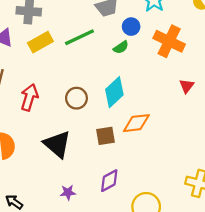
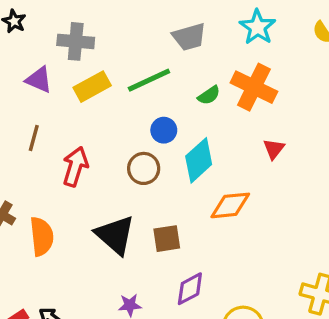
blue circle: (131, 27) -> (164, 130), moved
orange cross: (169, 41) -> (254, 87), moved
red triangle: (187, 86) -> (274, 149), moved
brown square: (105, 136) -> (167, 239), moved

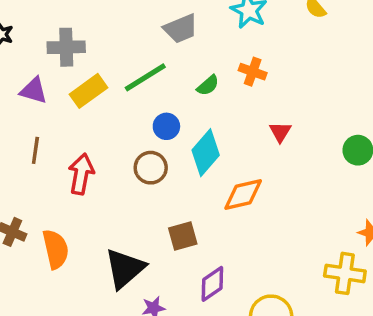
orange cross: (254, 87) -> (253, 72), size x0.6
black triangle: (115, 235) -> (125, 268), moved, turned 45

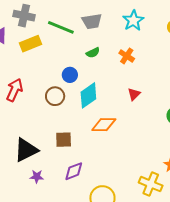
green line: (145, 77) -> (61, 27), moved, turned 40
green semicircle: (208, 85) -> (93, 53), moved

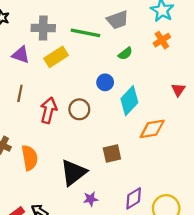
orange cross: (127, 56) -> (162, 40), moved, turned 35
brown circle: (55, 96) -> (79, 109), moved
purple diamond: (74, 171) -> (134, 198), moved

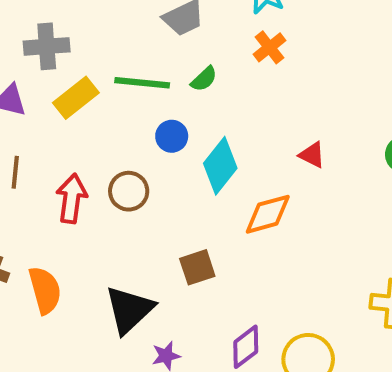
green line: (85, 33) -> (142, 83), moved
red triangle: (178, 90) -> (312, 155), moved, turned -32

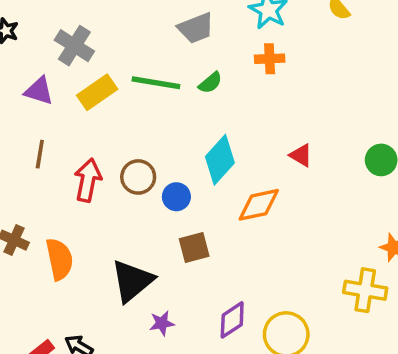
gray cross: (47, 46) -> (74, 46), turned 33
orange cross: (270, 47) -> (270, 59), turned 32
blue circle: (172, 136) -> (176, 197), moved

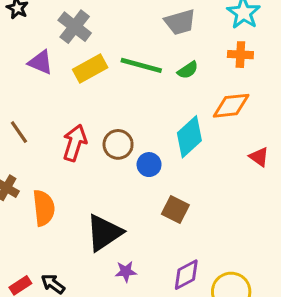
brown line: (40, 154) -> (19, 132), moved, turned -50
red triangle: (301, 155) -> (259, 157), moved
orange diamond: (259, 205) -> (231, 106), moved
brown square: (194, 247) -> (175, 210), moved, turned 36

